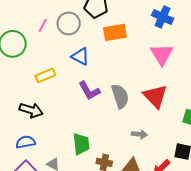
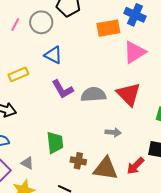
orange rectangle: (115, 32) -> (108, 28), moved
pink triangle: (162, 54) -> (135, 52), turned 30
gray semicircle: (120, 96) -> (93, 94), turned -75

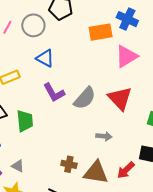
gray semicircle: (93, 94) -> (85, 98), turned 135
green trapezoid: (55, 143) -> (25, 121), moved

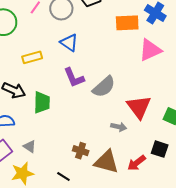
red triangle: (120, 98) -> (139, 107), moved

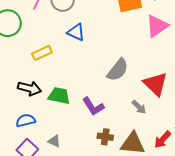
purple L-shape: (74, 78) -> (93, 106), moved
green trapezoid: (42, 102) -> (59, 96), turned -70
gray arrow: (119, 127) -> (139, 107), turned 42

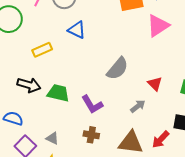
red triangle: (155, 84) -> (155, 84), size x0.6
gray arrow: (139, 107) -> (138, 106), turned -84
blue semicircle: (26, 120) -> (13, 118), moved, turned 30
brown cross: (105, 137) -> (91, 135), moved

